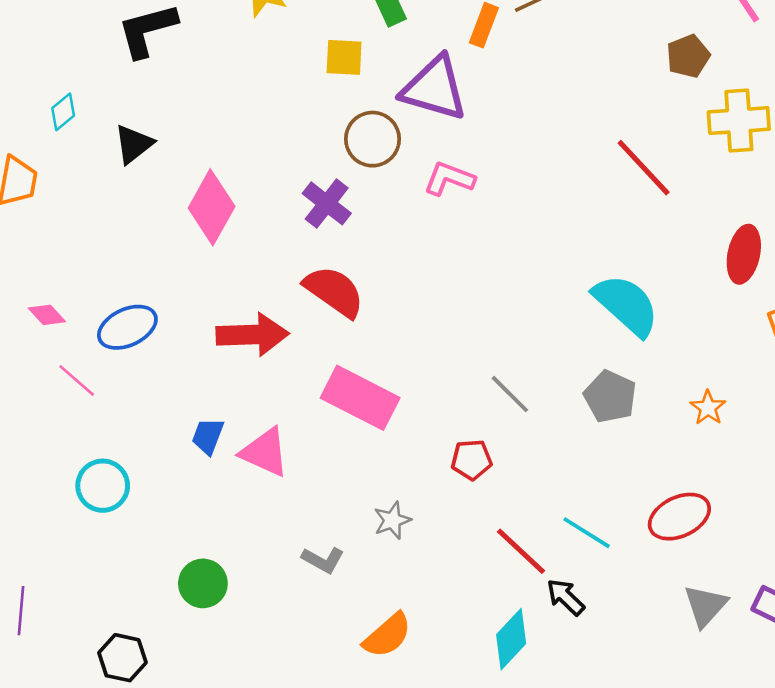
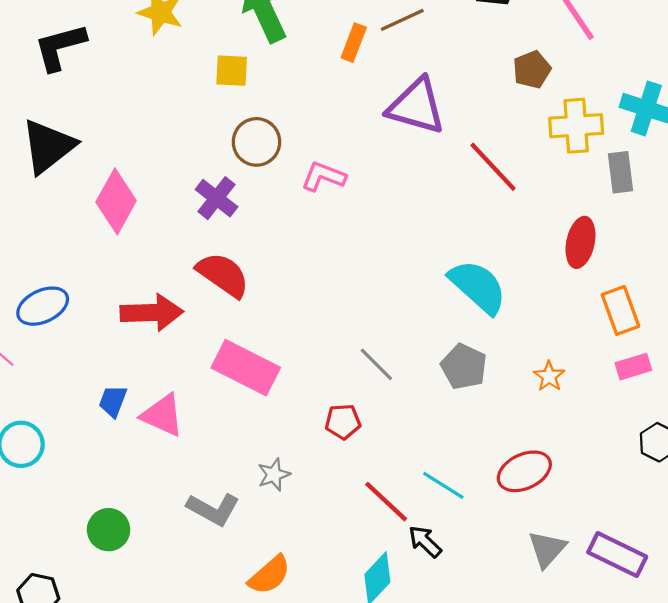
purple triangle: (434, 88) -> (416, 106), moved
black triangle: (134, 144) -> (48, 146), size x1.6
gray L-shape: (323, 560) -> (213, 509), size x1.4

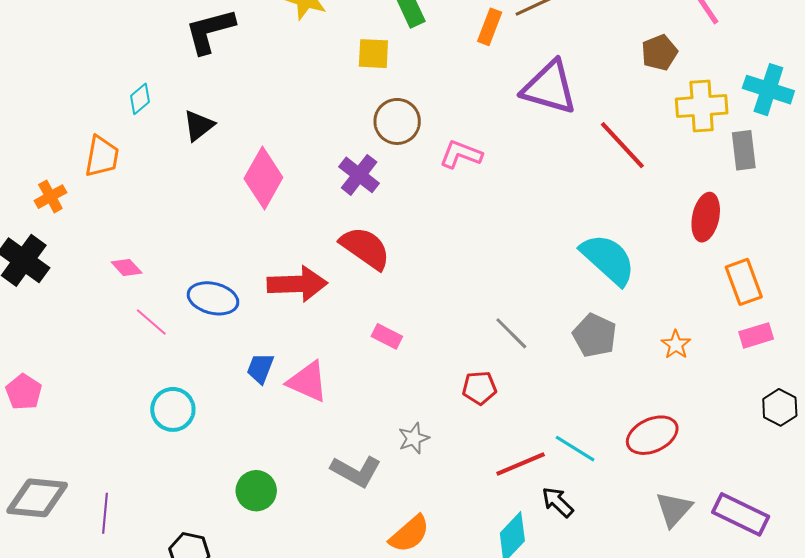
black triangle: (48, 146) -> (199, 126), size x0.6
blue ellipse: (43, 306) -> (213, 298), moved, turned 39
pink rectangle: (246, 368) -> (387, 336), size x0.5
red line: (386, 502) -> (521, 464), turned -66

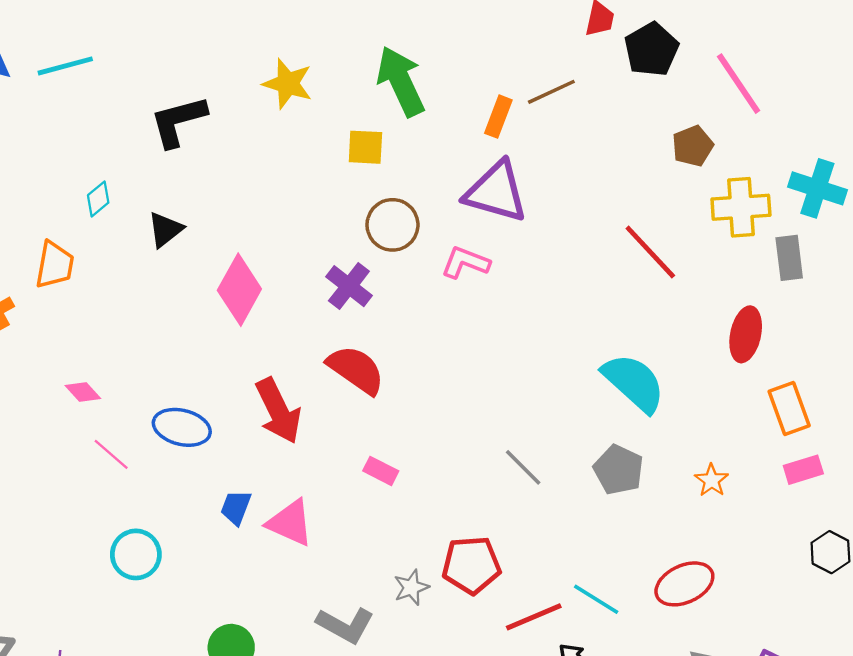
purple triangle: (549, 87) -> (496, 192), moved
red arrow: (297, 284) -> (278, 411), turned 66
red pentagon: (479, 388) -> (471, 565), moved, size x1.5

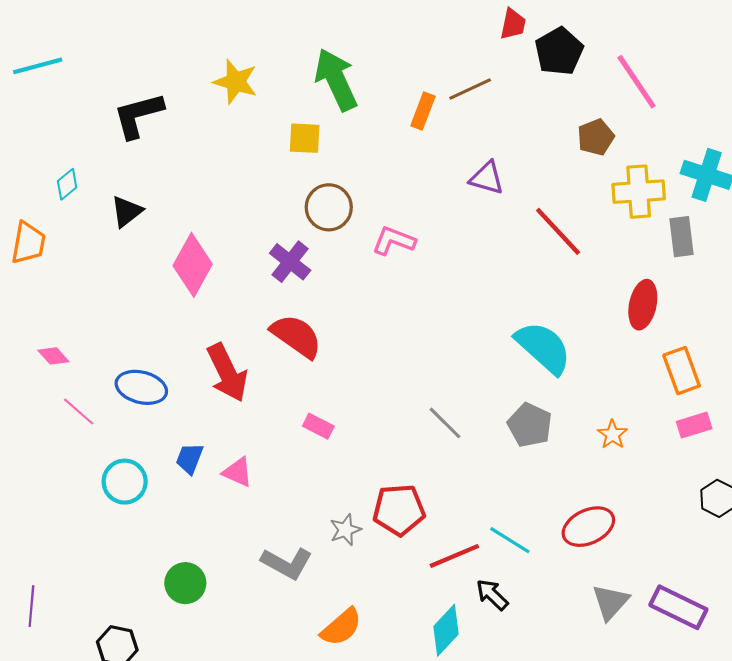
purple triangle: (496, 192) -> (487, 178), moved, size x0.6
pink triangle: (290, 523) -> (238, 472), size x0.7
cyan circle: (136, 554) -> (125, 482), moved

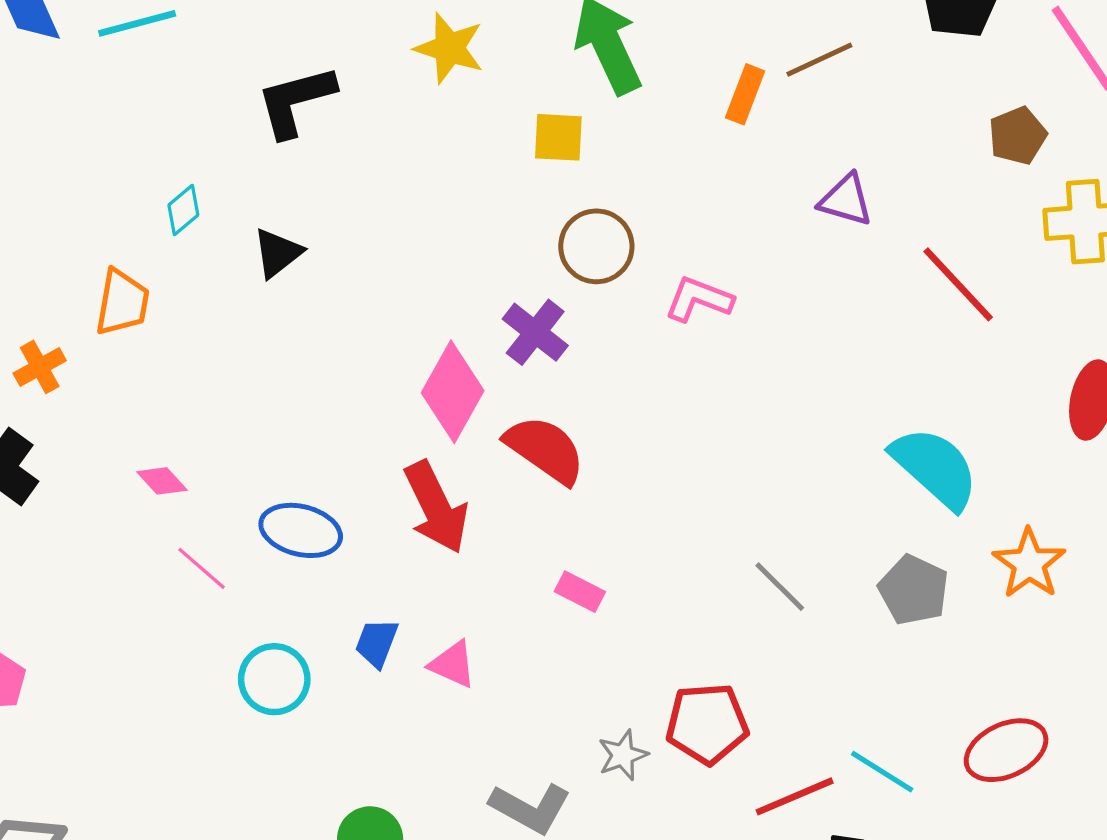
pink diamond: (193, 265) -> (453, 392), moved
orange star: (612, 434) -> (1029, 564), moved, size x1.5

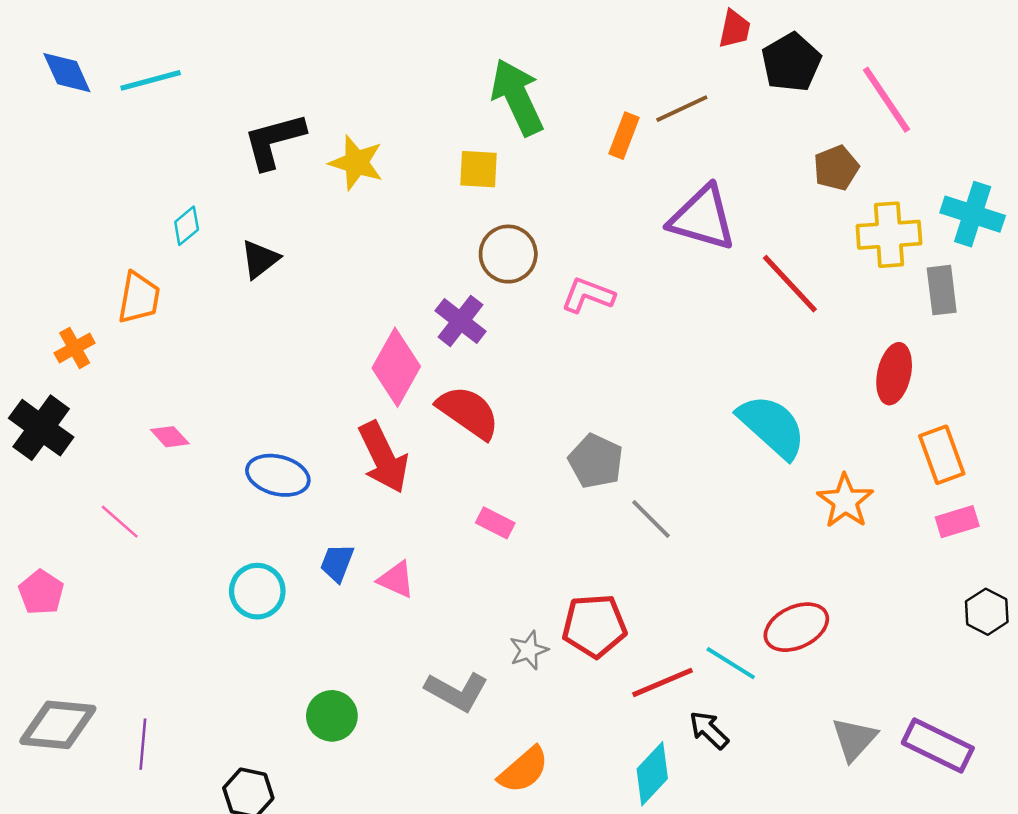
yellow star: (449, 48) -> (356, 163), moved
purple triangle: (846, 200) -> (702, 218), size x1.6
pink line: (202, 568) -> (120, 522), moved
gray pentagon: (914, 590) -> (596, 461), moved
red ellipse: (1006, 750) -> (796, 627), moved

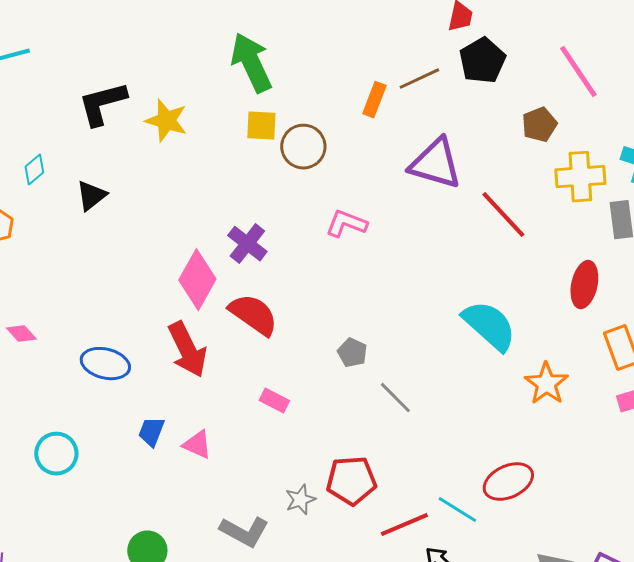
black pentagon: (791, 62) -> (482, 61), moved
green arrow: (517, 97) -> (251, 63), moved
brown circle: (508, 254) -> (303, 147), moved
gray pentagon: (596, 461) -> (352, 353), size x0.7
cyan circle: (257, 591) -> (56, 454), moved

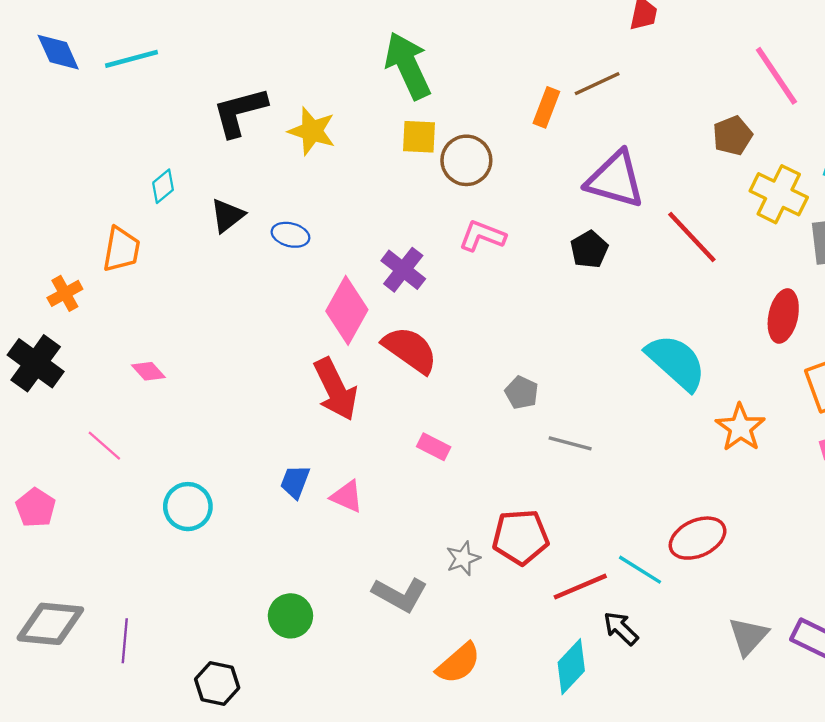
black pentagon: (482, 61) -> (589, 249), moved, size x0.7
yellow cross: (580, 177) -> (779, 194), turned 30
pink L-shape: (346, 224) -> (482, 236), moved
blue ellipse: (105, 364) -> (290, 235), moved, size x0.7
gray line: (395, 398) -> (570, 443), turned -30

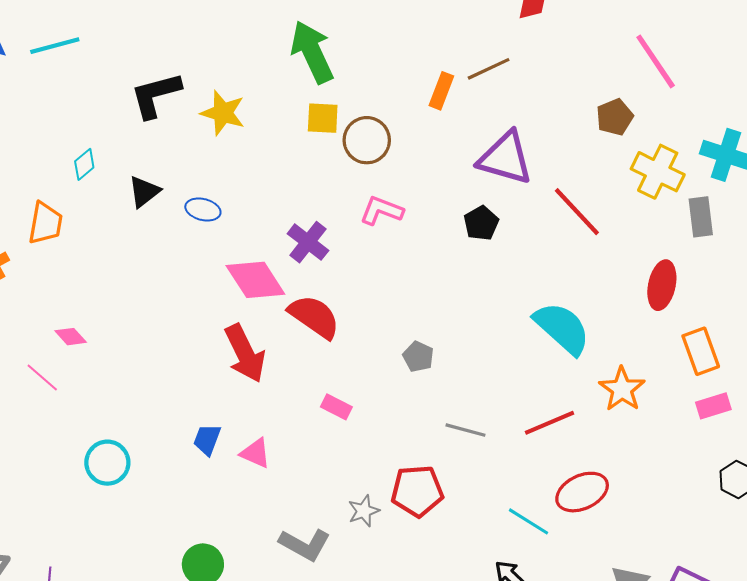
pink diamond: (347, 310) -> (255, 280), turned -62
gray line: (570, 443) -> (465, 430), moved
pink line: (104, 446) -> (42, 378), moved
red line: (580, 587) -> (550, 423), moved

